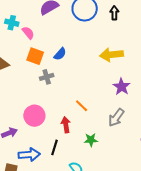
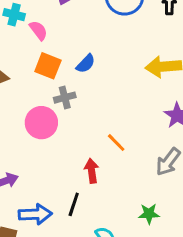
pink circle: (34, 116) -> (41, 123), moved
green star: (91, 140) -> (149, 214), moved

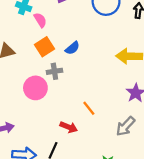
orange square: (48, 66) -> (45, 47), turned 30
red arrow: (92, 171) -> (69, 127), turned 114

